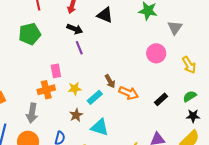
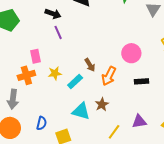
pink circle: (156, 53) -> (131, 53), moved
orange arrow: (129, 93) -> (109, 76), turned 96
black rectangle: (161, 99) -> (141, 81), turned 40
brown star: (76, 115) -> (102, 104), moved

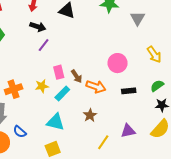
purple line: (58, 32) -> (44, 45), turned 64
pink rectangle: (36, 56) -> (59, 72), moved
orange arrow: (109, 76) -> (96, 87), turned -96
cyan triangle: (81, 111) -> (55, 122), moved
blue semicircle: (42, 123) -> (20, 132), moved, turned 120

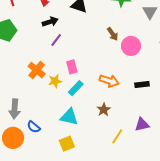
black arrow: (38, 27) -> (50, 22), turned -35
pink circle: (118, 63) -> (131, 46), moved
brown arrow: (77, 76) -> (113, 34), moved
orange cross: (14, 89) -> (37, 70), moved, turned -30

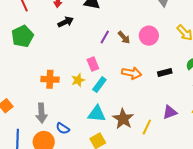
brown arrow: (113, 34) -> (124, 37), moved
purple line: (56, 40) -> (105, 37), moved
orange cross: (37, 70) -> (50, 79), moved, turned -30
brown star: (104, 110) -> (123, 119), moved, size x1.5

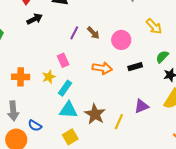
pink circle: (149, 36) -> (121, 40), moved
cyan rectangle: (99, 85) -> (65, 88), moved

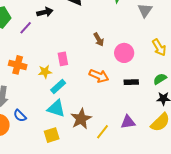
purple line: (74, 33) -> (26, 28), moved

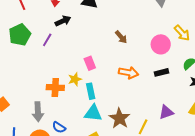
pink circle: (124, 53) -> (161, 44), moved
orange cross: (18, 65) -> (55, 88), moved
cyan rectangle: (58, 87) -> (91, 91), turned -49

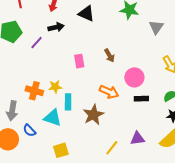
pink circle: (161, 44) -> (134, 77), moved
pink rectangle: (90, 63) -> (79, 61), moved
cyan triangle: (93, 113) -> (53, 118), moved
brown star: (119, 118) -> (93, 115), moved

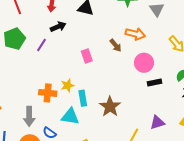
orange arrow: (109, 92) -> (135, 34), moved

